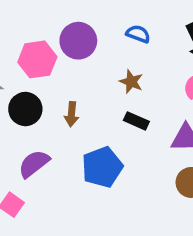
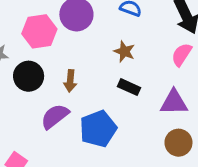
purple semicircle: (34, 164) -> (55, 116), moved

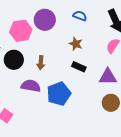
purple semicircle: (55, 116) -> (31, 86), turned 48

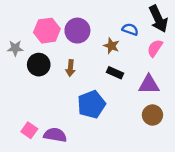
blue semicircle: (80, 16) -> (130, 29), moved
purple circle: (45, 20) -> (77, 31), moved
purple semicircle: (31, 86) -> (55, 135), moved

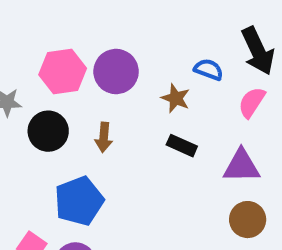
blue pentagon: (91, 104) -> (79, 201), moved

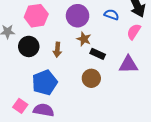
purple circle: (116, 72) -> (78, 16), moved
brown star: (176, 98) -> (84, 39), moved
brown circle: (248, 220) -> (91, 78), moved

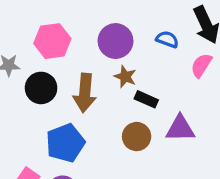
brown arrow: (57, 50) -> (85, 93), size x1.6
purple triangle: (128, 64) -> (180, 128), moved

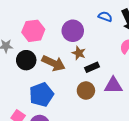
blue semicircle: (167, 39) -> (105, 17), moved
brown arrow: (85, 93) -> (54, 63), turned -70
black rectangle: (146, 99) -> (92, 67), turned -48

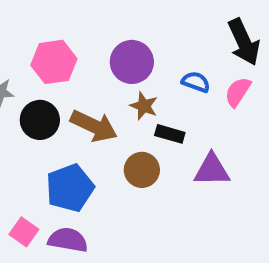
blue semicircle: (105, 17) -> (196, 82), moved
black rectangle: (92, 67) -> (170, 134), turned 40
brown circle: (86, 91) -> (142, 170), moved

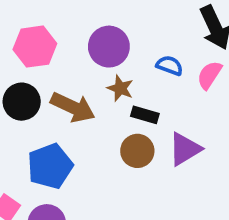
brown circle: (142, 170) -> (137, 151), moved
purple triangle: (212, 170) -> (185, 149), turned -30

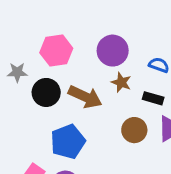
black rectangle: (145, 115) -> (153, 98), moved

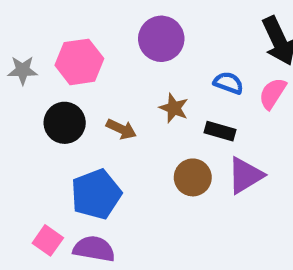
purple circle: (113, 51) -> (161, 39), moved
gray star: (17, 72) -> (23, 70), moved
brown arrow: (85, 97) -> (121, 129), size x0.6

